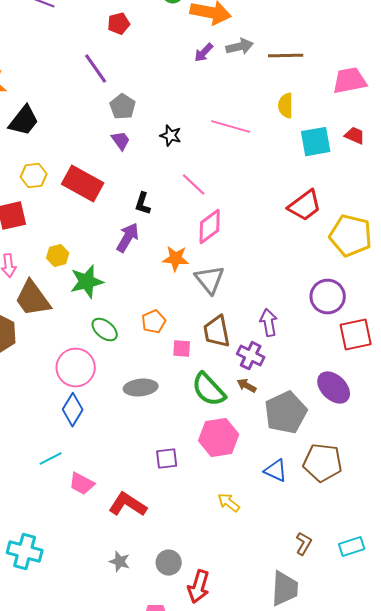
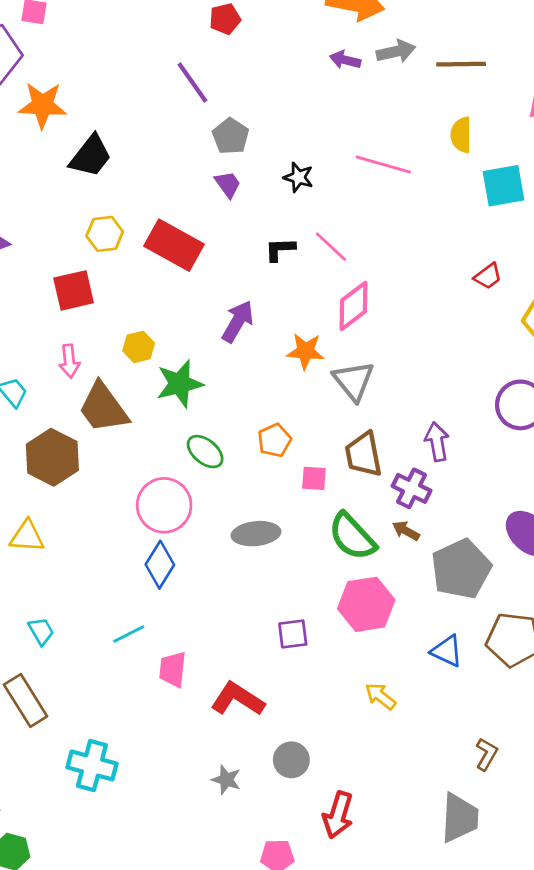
purple arrow: (204, 53) -> (345, 60), turned 60
black L-shape: (143, 204) -> (280, 249), moved, turned 70
red trapezoid: (305, 206) -> (488, 276), size x0.6
pink trapezoid: (82, 484) -> (173, 669), turned 68
gray circle: (169, 563) -> (291, 760), moved

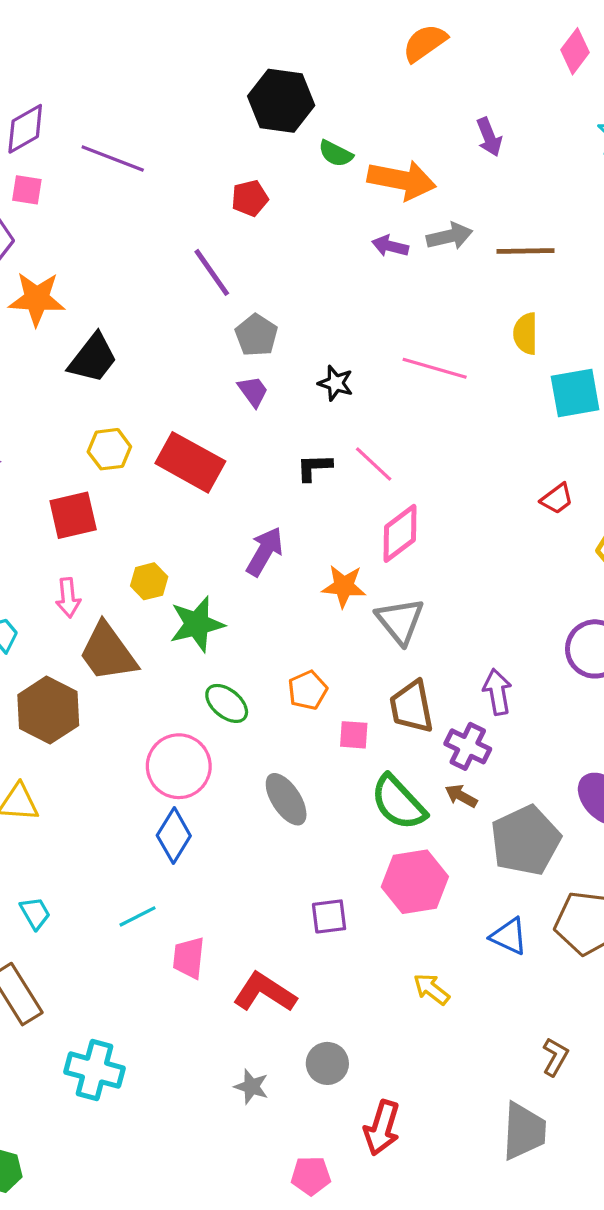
gray ellipse: (256, 534) -> (286, 799), turned 63

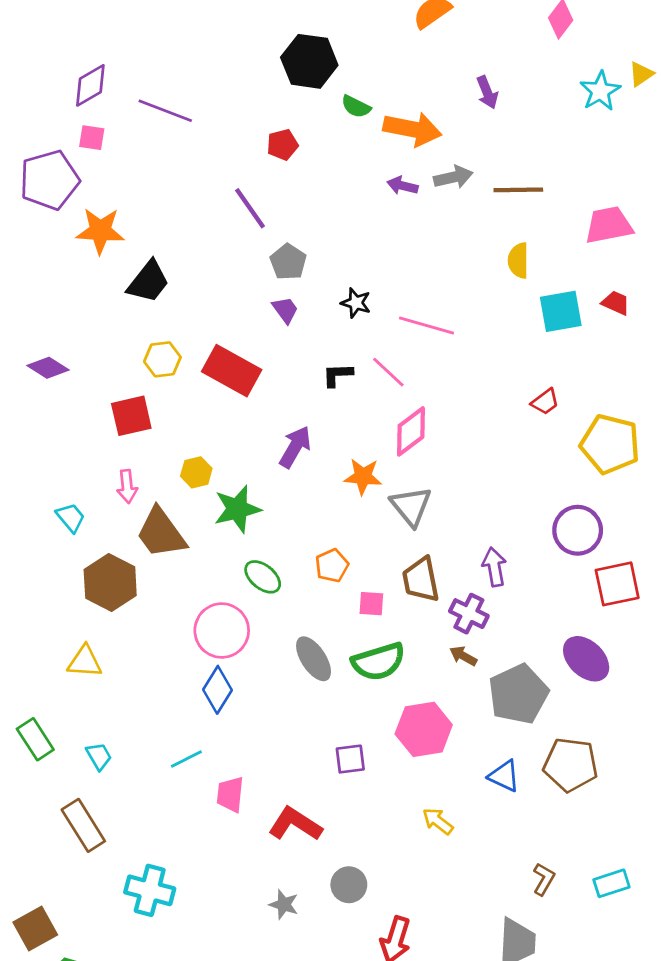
pink line: (435, 368) -> (427, 325), moved
green semicircle: (398, 803) -> (378, 662), moved, turned -64

